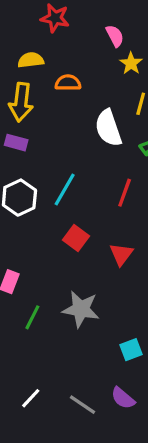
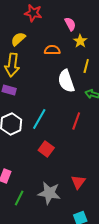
yellow semicircle: (31, 60) -> (18, 39), turned -35
orange semicircle: (68, 83) -> (52, 50), moved
red triangle: (121, 254) -> (78, 182), moved

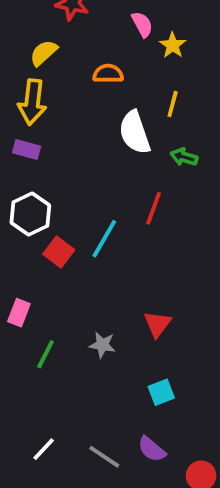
yellow star: (80, 41) -> (173, 45), moved
cyan line: (39, 119) -> (104, 239), moved
red square: (46, 149) -> (59, 252), moved
gray star: (49, 193) -> (102, 345), size x0.6

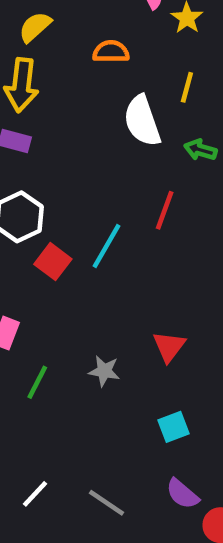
purple semicircle: (152, 449) -> (182, 494), moved

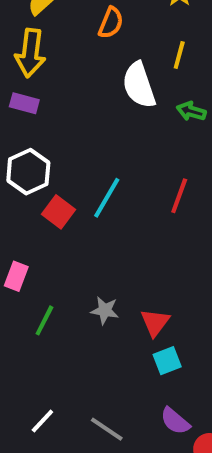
orange semicircle: (111, 52) -> (111, 23), turned 112
red line: (165, 210) -> (179, 196), moved
red triangle: (169, 346) -> (155, 322), moved

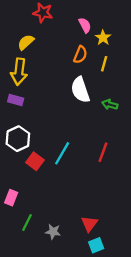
orange semicircle: (111, 23) -> (80, 55), moved
yellow line: (179, 55) -> (104, 64), moved
gray star: (105, 310) -> (53, 232), moved

